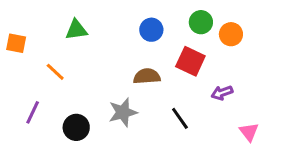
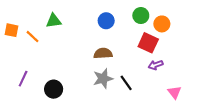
red square: (190, 61) -> (148, 43), moved
orange line: (55, 72) -> (33, 37), moved
gray star: (123, 112) -> (103, 79), moved

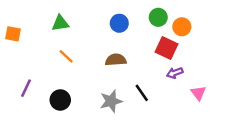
orange line: (33, 37) -> (66, 56), moved
gray star: (103, 79) -> (111, 101), moved
pink triangle: (174, 92) -> (198, 93), moved

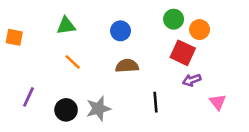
blue circle: (119, 23) -> (120, 31), moved
black line: (142, 93) -> (155, 102), turned 30
gray star: (111, 101) -> (98, 109), moved

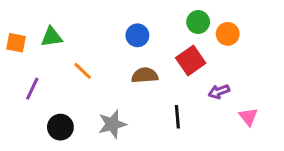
green triangle: (66, 26) -> (52, 37), moved
red square: (183, 53) -> (191, 60), moved, turned 30
purple line: (28, 97) -> (32, 89), moved
black circle: (66, 110) -> (60, 127), moved

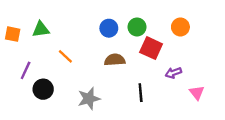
green circle: (198, 22) -> (137, 27), moved
red square: (191, 60) -> (151, 48), turned -30
black circle: (60, 127) -> (43, 89), moved

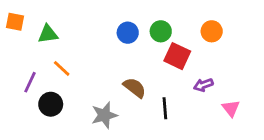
orange square: (13, 34) -> (15, 22), moved
orange line: (65, 56) -> (62, 68), moved
brown semicircle: (115, 60) -> (135, 88), moved, turned 42

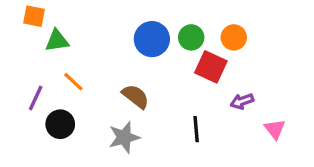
orange square: (15, 22) -> (34, 16), moved
orange circle: (212, 31) -> (234, 37), moved
blue circle: (128, 33) -> (152, 39), size x1.4
brown semicircle: (135, 88) -> (136, 96), moved

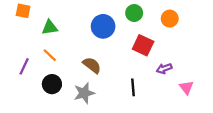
green circle: (191, 37) -> (134, 13), moved
orange circle: (234, 37) -> (170, 19), moved
green triangle: (57, 41) -> (50, 27), moved
black circle: (60, 124) -> (52, 84), moved

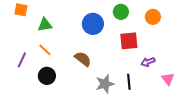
red square: (143, 45) -> (129, 41), turned -30
black line: (133, 87) -> (129, 82), moved
gray star: (84, 93) -> (105, 84), moved

